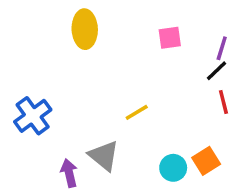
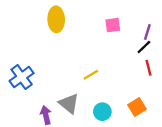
cyan circle: (173, 168) -> (102, 112), moved

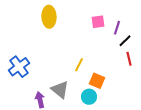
purple line: (147, 32) -> (117, 28), moved
yellow line: (91, 75) -> (79, 65), turned -32
orange square: (137, 107) -> (97, 81), moved, turned -35

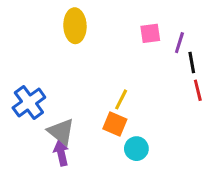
black line: (125, 41) -> (192, 63), turned -56
orange square: (97, 81) -> (115, 124), moved
gray triangle: (60, 90) -> (61, 132), moved

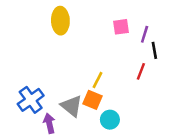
red line: (198, 90) -> (141, 71), moved, turned 35
blue cross: (29, 103) -> (31, 100), moved
gray triangle: (61, 132) -> (72, 106), moved

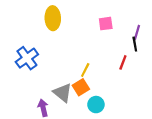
purple line: (145, 34) -> (137, 32), moved
blue cross: (31, 100) -> (27, 58), moved
orange square: (93, 100) -> (81, 87), turned 35

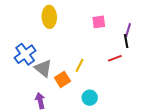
red line: (123, 62) -> (115, 58), turned 48
orange square: (81, 87) -> (62, 79), moved
gray triangle: (63, 93) -> (43, 68), moved

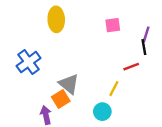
yellow line: (80, 65) -> (114, 89), moved
gray triangle: (43, 68) -> (69, 84), moved
orange square: (62, 79) -> (61, 99), moved

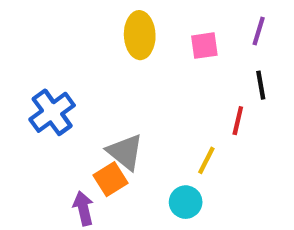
yellow ellipse: (56, 19) -> (140, 35), moved
purple line: (146, 34) -> (259, 31), moved
red line: (131, 67) -> (238, 121), turned -56

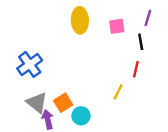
black line: (261, 85) -> (141, 42), moved
gray triangle: (125, 152) -> (37, 103), moved
cyan circle: (186, 202) -> (81, 116), moved

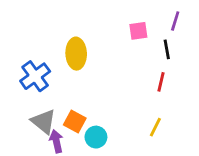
yellow ellipse: (80, 20) -> (76, 54), moved
yellow line: (118, 92) -> (155, 127), moved
orange square: (63, 103) -> (75, 121), turned -30

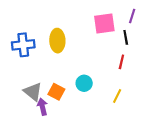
pink square: (138, 31) -> (104, 23), size x1.5
blue cross: (35, 76) -> (23, 45), moved, turned 30
cyan circle: (96, 137) -> (84, 83), moved

